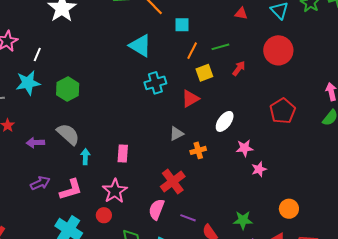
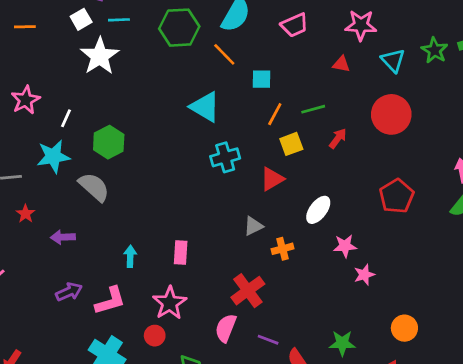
green hexagon: (68, 89) -> (109, 142), moved
gray semicircle: (68, 134) -> (94, 187), moved

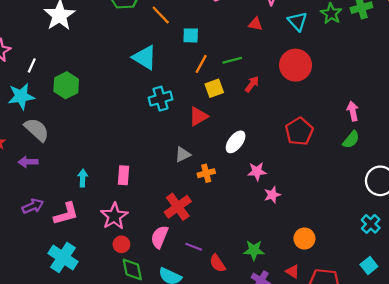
gray semicircle: (94, 187) -> (37, 130), moved
red circle: (155, 336) -> (121, 244), moved

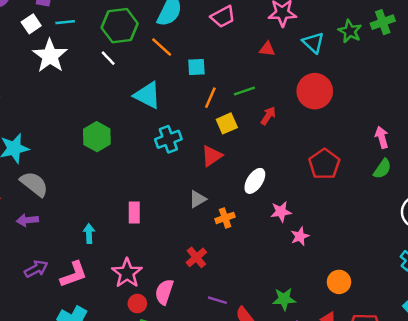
white line: (32, 65) -> (108, 58), moved, turned -64
green hexagon: (66, 85) -> (97, 137), moved
pink rectangle: (124, 175) -> (134, 213), moved
red cross: (178, 207) -> (196, 257), size x0.7
pink semicircle: (160, 237) -> (164, 292), moved

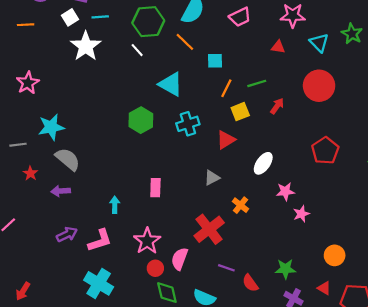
green hexagon: (97, 137) -> (141, 120), moved
orange cross: (225, 218) -> (241, 205), moved, turned -35
red cross: (196, 257) -> (209, 229), size x1.6

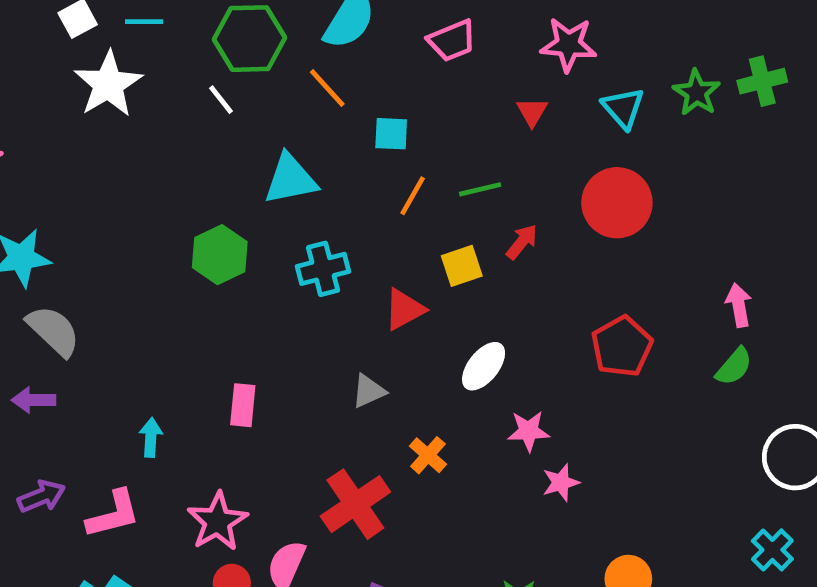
red triangle: (278, 47) -> (532, 112), turned 48
cyan triangle: (171, 84) -> (290, 179), turned -44
yellow square: (240, 112) -> (462, 266), moved

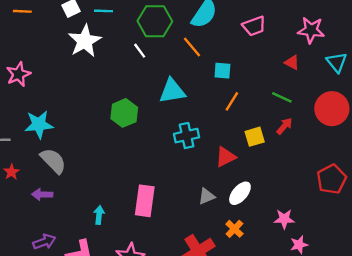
red triangle: (532, 112) -> (292, 62), turned -35
green line: (480, 189) -> (282, 97), moved, turned 36
green hexagon: (220, 255) -> (124, 113), moved
white ellipse: (484, 366) -> (240, 193), moved
pink rectangle: (243, 405) -> (145, 201), size x1.5

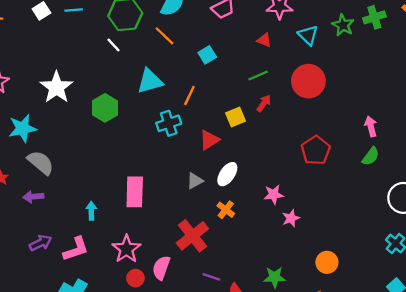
white star: (85, 41) -> (56, 87), moved
cyan square: (222, 71) -> (207, 55), moved, turned -30
green line: (282, 97) -> (258, 75), turned -42
orange line: (232, 101) -> (189, 95), moved

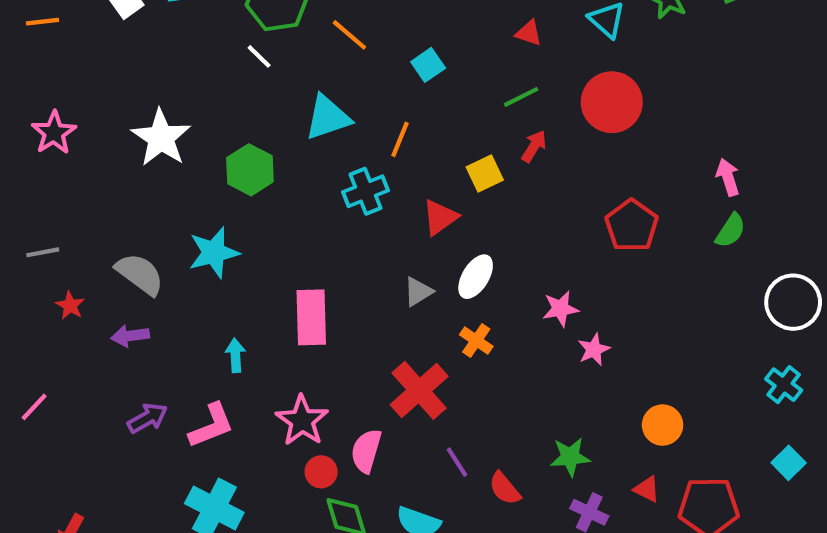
cyan star: (23, 128) -> (214, 253), moved
purple line: (211, 277) -> (457, 462), turned 42

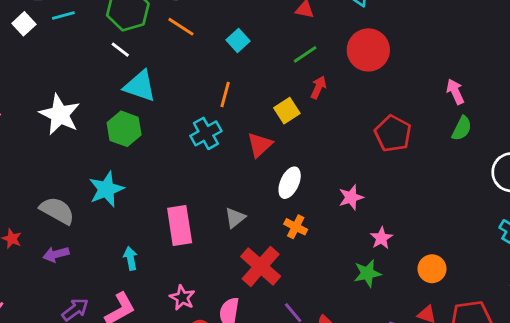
cyan triangle: (328, 117) -> (140, 86), moved, turned 45
gray triangle: (418, 292) -> (235, 218), moved
pink star: (594, 350) -> (381, 238), moved
pink star: (302, 421) -> (182, 298), size x0.7
green star: (570, 457) -> (367, 273), moved

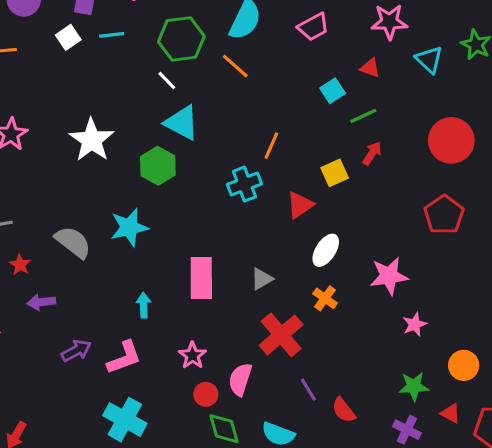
cyan square: (238, 41) -> (333, 91), moved
red circle: (368, 50) -> (451, 140), moved
pink star: (351, 197) -> (389, 276), size x1.4
purple arrow: (56, 254) -> (41, 302), moved
green star: (367, 273) -> (414, 386), moved

